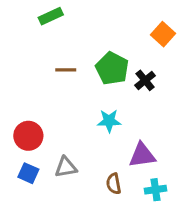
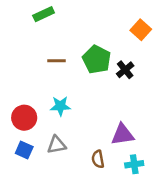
cyan star: (109, 121) -> (60, 106), moved

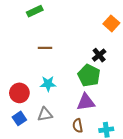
green pentagon: (97, 59) -> (89, 76), moved
purple triangle: (123, 134) -> (86, 102), moved
blue square: (24, 150) -> (19, 118), turned 32

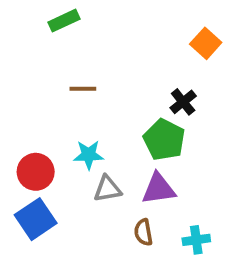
gray triangle: (45, 114) -> (107, 189), moved
blue square: (19, 118) -> (36, 219), size x1.5

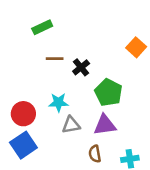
green rectangle: (64, 21) -> (42, 27), moved
orange square: (206, 43) -> (136, 47), moved
black cross: (183, 102) -> (81, 67), moved

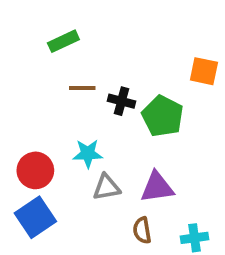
orange square: (136, 47) -> (204, 71), turned -30
black cross: (81, 67) -> (121, 101), turned -36
green pentagon: (109, 92) -> (163, 116), moved

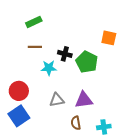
brown line: (82, 88) -> (35, 47), moved
cyan star: (88, 154) -> (49, 68), moved

